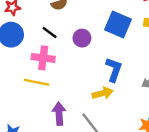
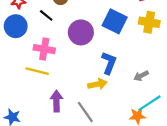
black line: (50, 32) -> (46, 15), moved
purple circle: (82, 38) -> (81, 32), size x1.5

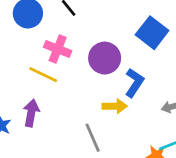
purple circle: (81, 32) -> (105, 58), moved
purple arrow: (57, 101) -> (31, 113), moved

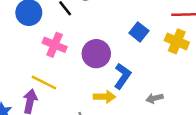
blue square: (152, 33) -> (139, 32), size x0.7
yellow line: (43, 75) -> (44, 83), moved

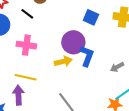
purple circle: (96, 54) -> (73, 42), moved
yellow arrow: (104, 97) -> (63, 61), moved

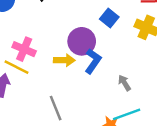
pink cross: (26, 45) -> (24, 49), moved
gray arrow: (117, 67) -> (124, 83), turned 72

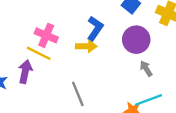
purple circle: (82, 41) -> (136, 40), moved
blue L-shape: (93, 61) -> (95, 29), moved

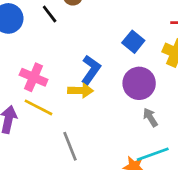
yellow line: (39, 53) -> (38, 107), moved

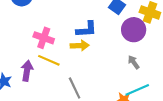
blue L-shape: (91, 70) -> (86, 29), turned 55
purple circle: (139, 83) -> (134, 30), moved

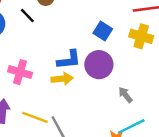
purple circle: (134, 30) -> (99, 65), moved
yellow line: (49, 60) -> (35, 117), moved

